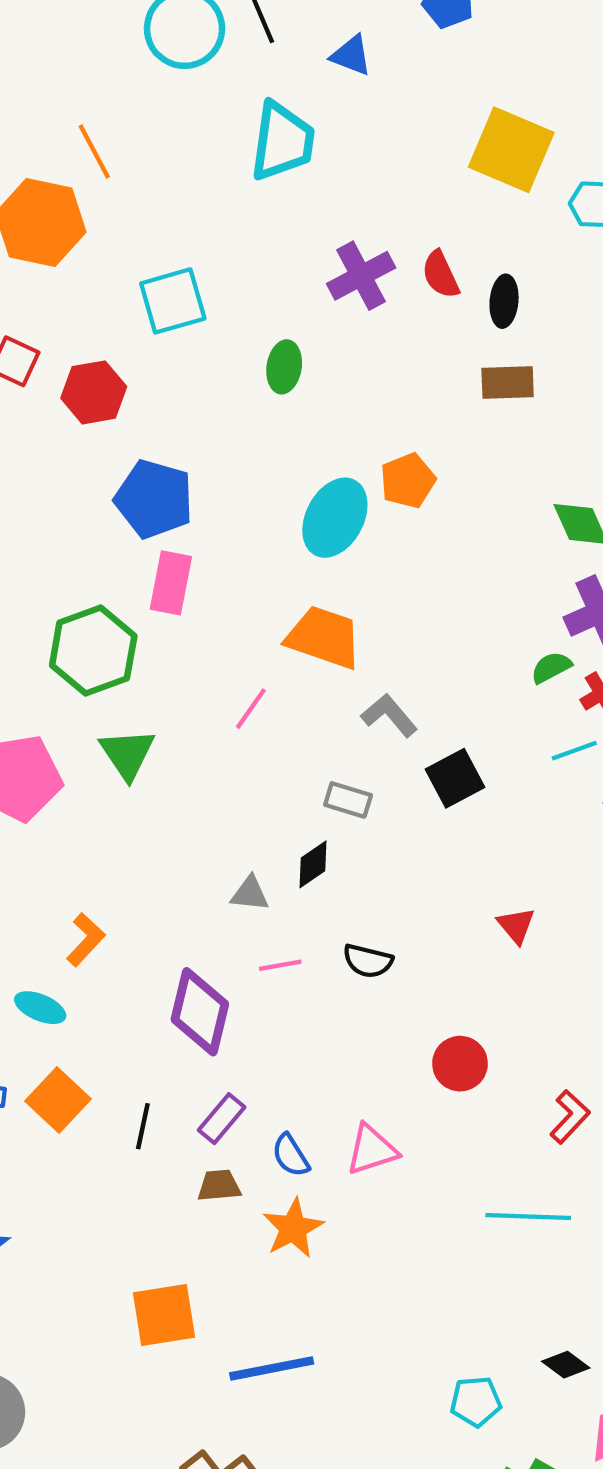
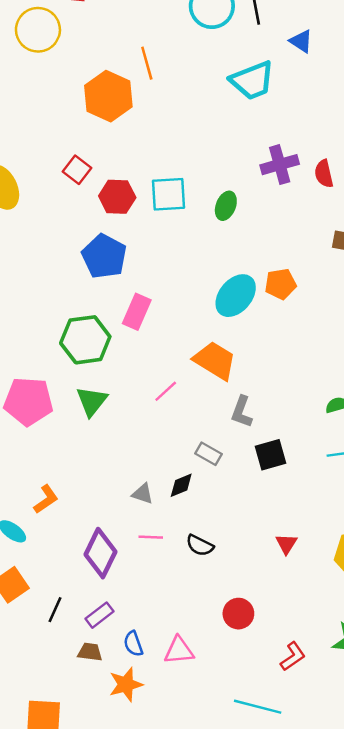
cyan trapezoid: (282, 141) -> (252, 80), turned 48
cyan square: (173, 301) -> (168, 194), moved
blue pentagon: (154, 499) -> (104, 256), moved
gray L-shape: (389, 715) -> (242, 412), turned -132

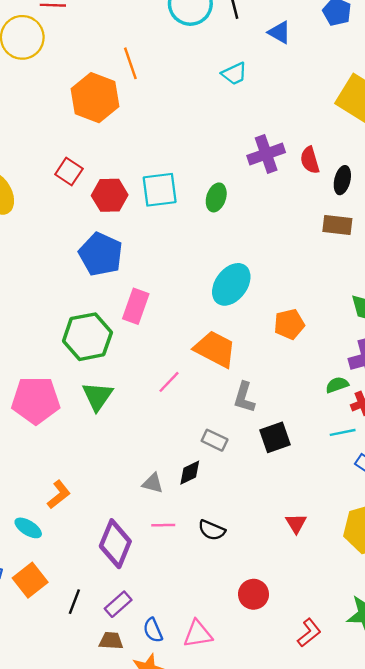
cyan trapezoid: (252, 80) -> (234, 74), size x0.6
orange pentagon: (281, 284) -> (289, 324), moved

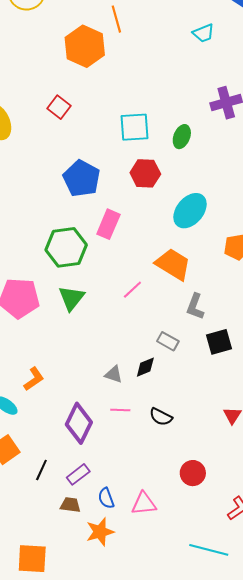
red hexagon: (110, 195) -> (145, 173), moved

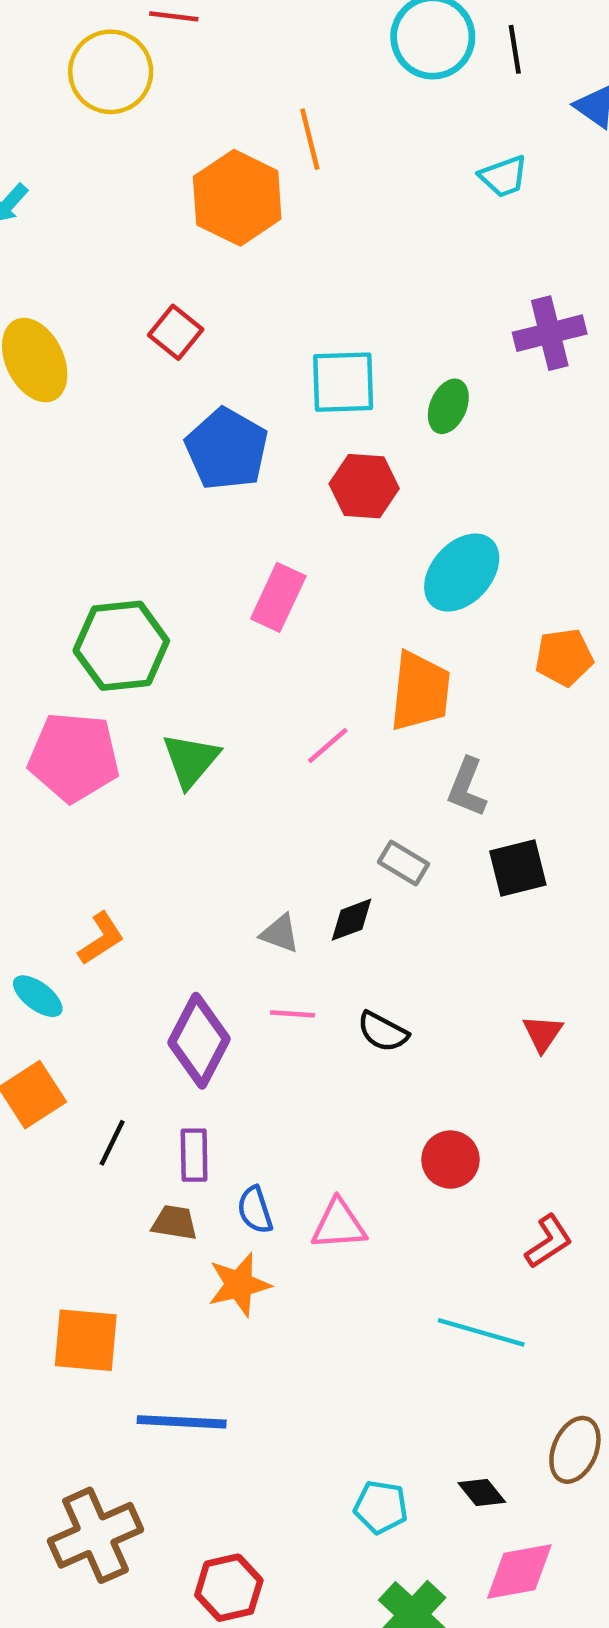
blue pentagon: (82, 179) -> (227, 449), moved
green hexagon: (66, 247) -> (121, 646), moved
orange trapezoid: (173, 264) -> (420, 691), turned 63
purple rectangle: (78, 474) -> (194, 1155), turned -55

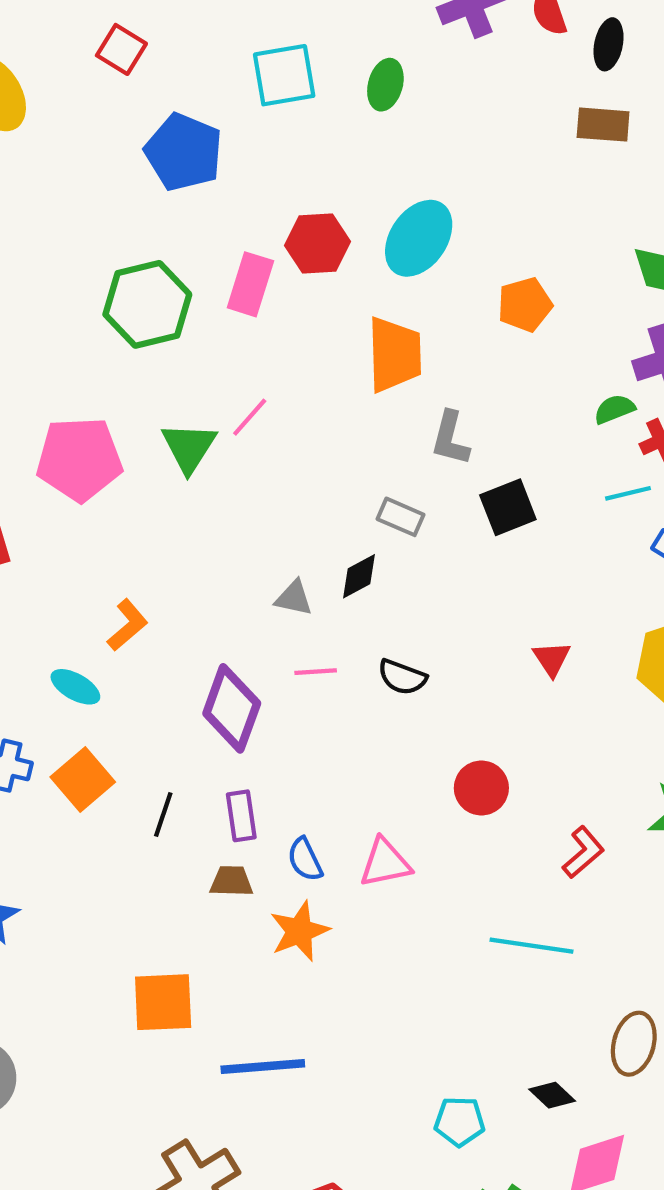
red hexagon: (364, 486) -> (318, 244), moved
green hexagon: (121, 646) -> (147, 304), moved
pink line: (328, 745) -> (250, 417), moved

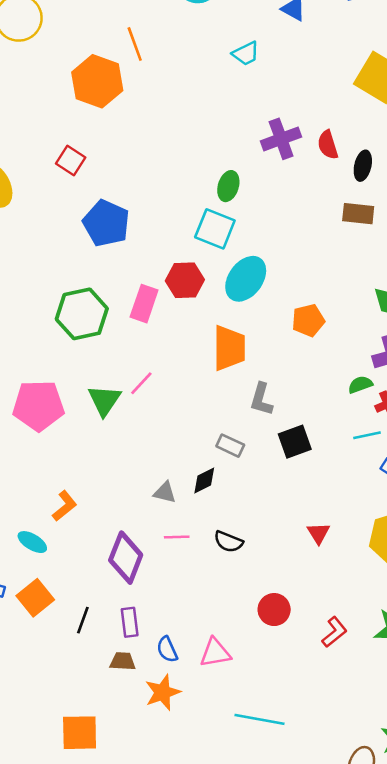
cyan square: (284, 75) -> (215, 229), moved, turned 30
red L-shape: (583, 852) -> (334, 632), moved
cyan line: (532, 946) -> (260, 719), moved

